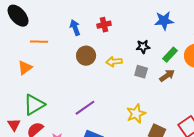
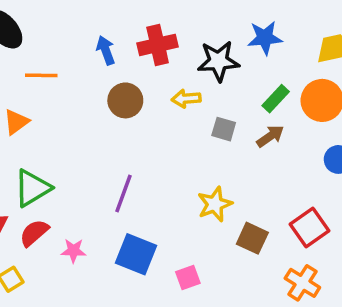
red cross: (104, 25) -> (158, 45), size x1.5
black star: (143, 47) -> (218, 61), moved, size x1.6
yellow arrow: (114, 62) -> (186, 99), moved
purple line: (85, 108) -> (124, 193), turned -35

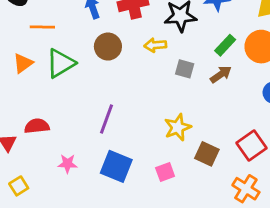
green triangle: (32, 188) -> (61, 63), moved
red semicircle: (34, 233) -> (37, 126), moved, turned 35
pink square: (188, 278) -> (165, 172), moved

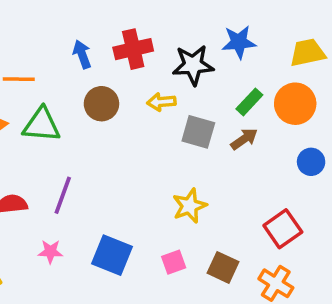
green triangle: (61, 63) -> (42, 125), turned 36
gray square: (185, 69) -> (198, 132), size x1.4
purple line: (107, 119) -> (63, 195), moved
brown square: (207, 154) -> (223, 267), moved

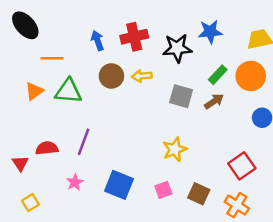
yellow arrow: (161, 102) -> (142, 76), moved
pink star: (50, 252) -> (75, 182), turned -30

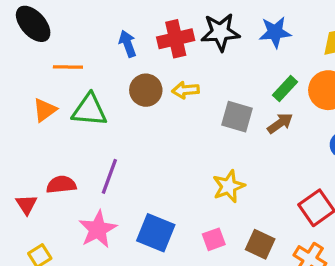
black star: (177, 48) -> (220, 32), moved
pink star: (75, 182) -> (98, 229), size x1.6

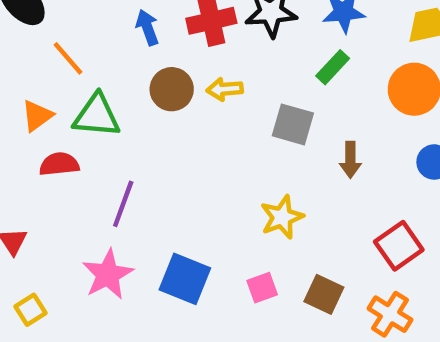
orange line: (68, 67) -> (68, 58), turned 48
green rectangle: (285, 88) -> (333, 67), moved
brown arrow: (280, 123) -> (350, 160), moved, turned 125
red semicircle: (61, 185) -> (59, 164), moved

